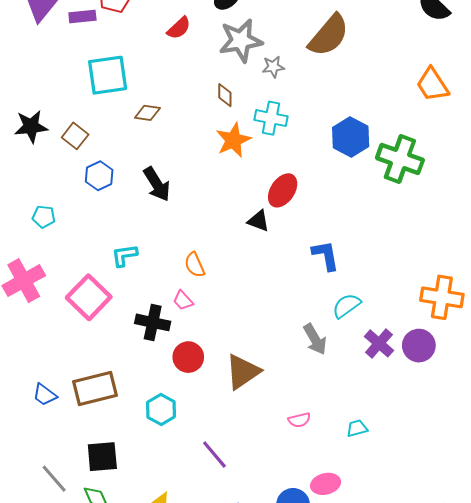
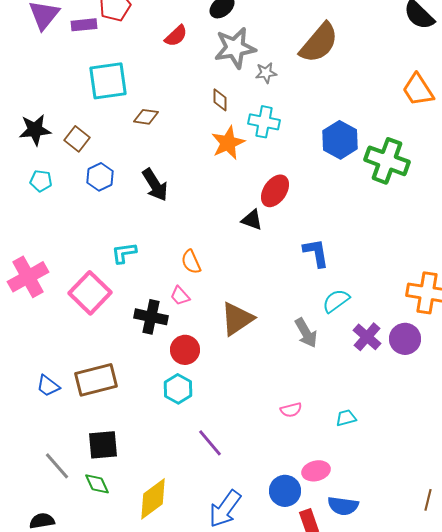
cyan pentagon: (44, 217) -> (41, 181), moved
brown triangle: (243, 372) -> (237, 319), moved
cyan hexagon: (161, 409) -> (178, 389), moved

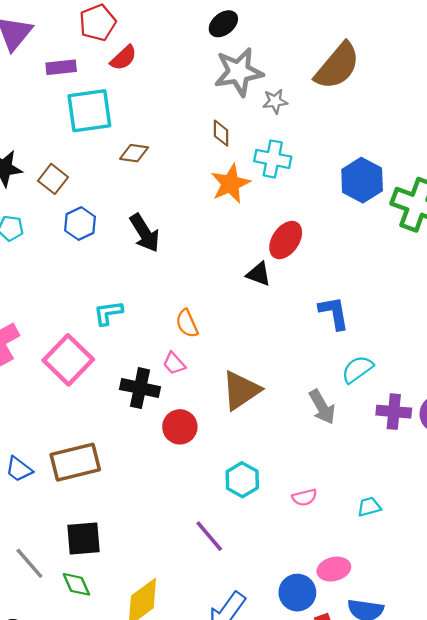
purple rectangle: (84, 25) -> (61, 67), moved
red semicircle: (176, 36) -> (123, 58), moved
purple cross: (367, 337) -> (394, 412), turned -36
cyan hexagon: (178, 389) -> (242, 480), moved

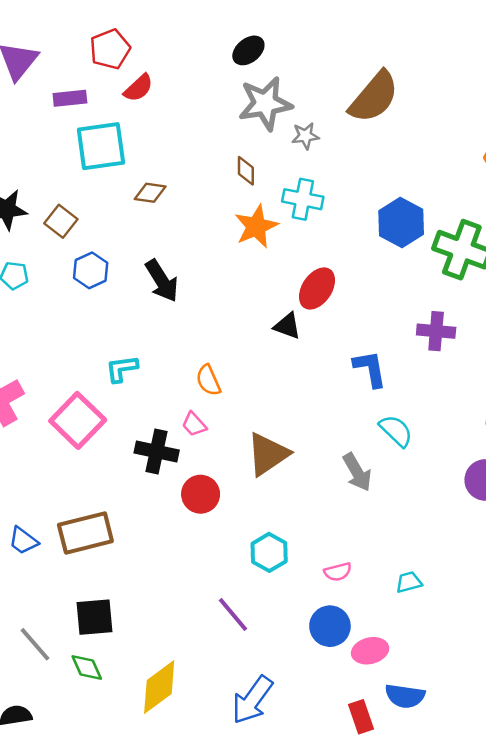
cyan semicircle: (357, 369) -> (396, 431), turned 80
purple cross: (394, 412) -> (436, 331), moved
blue circle: (297, 593) -> (330, 626), moved

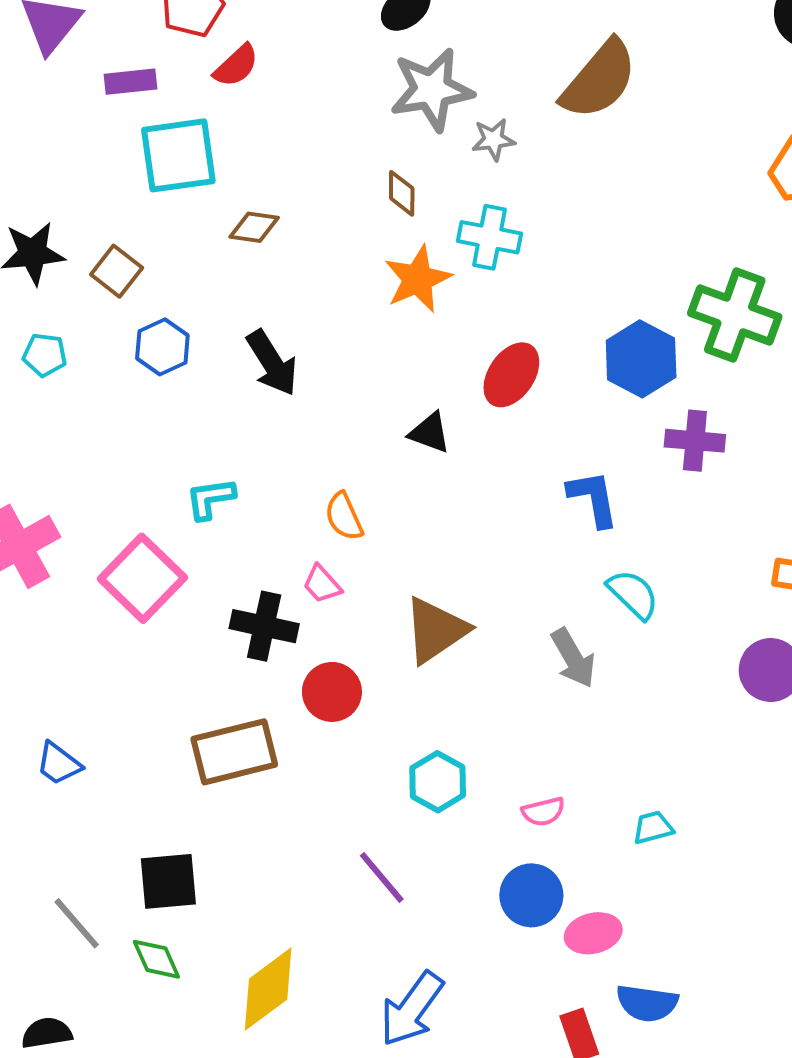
blue hexagon: (401, 223) -> (641, 359), moved
black triangle: (287, 326) -> (430, 433), moved
brown rectangle: (85, 533) -> (234, 752), moved

